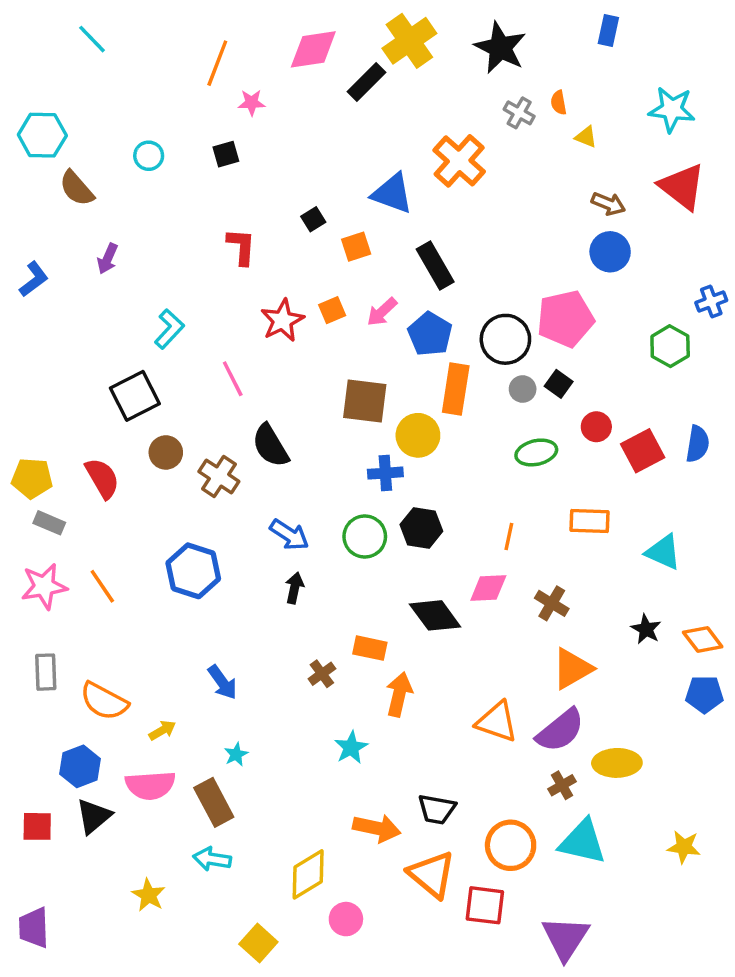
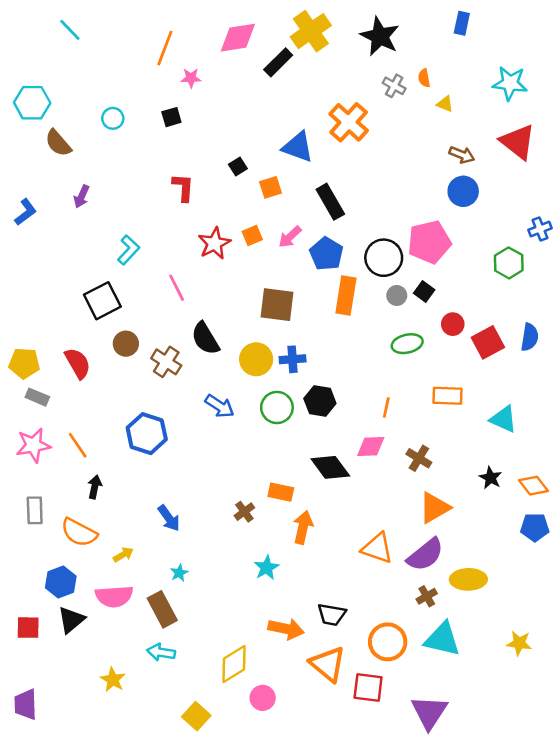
yellow circle: (418, 435) -> (256, 359), moved
black arrow: (294, 588) -> (95, 487), moved

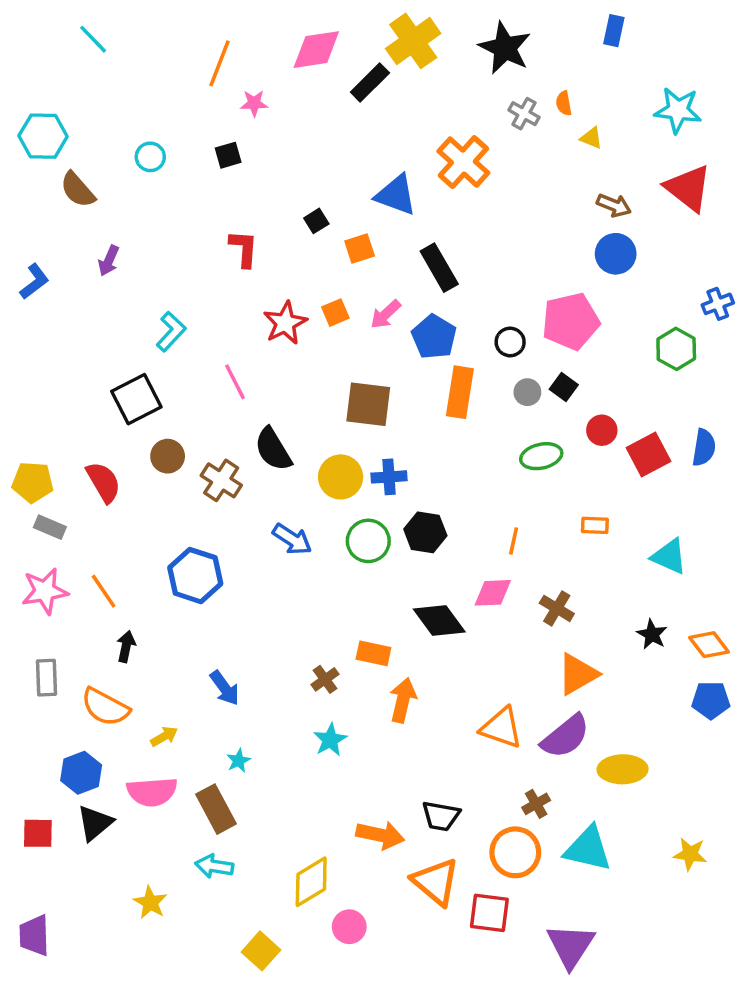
black circle: (384, 258) -> (510, 342), size x0.6
orange rectangle: (448, 396) -> (595, 525), size x0.7
cyan star: (267, 568) -> (330, 740), moved
brown cross: (427, 596) -> (536, 804), moved

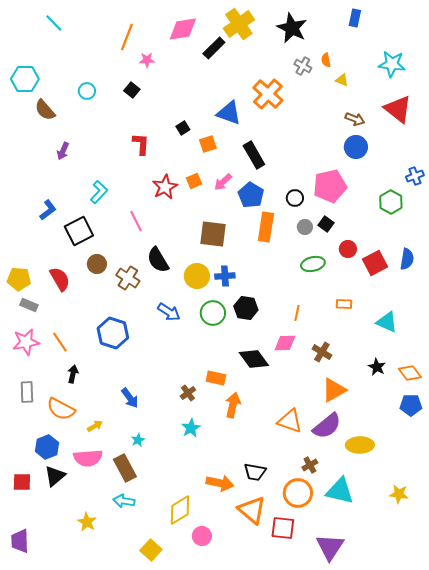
black square: (228, 155) -> (132, 90), turned -35
blue L-shape: (34, 281) -> (48, 210), moved

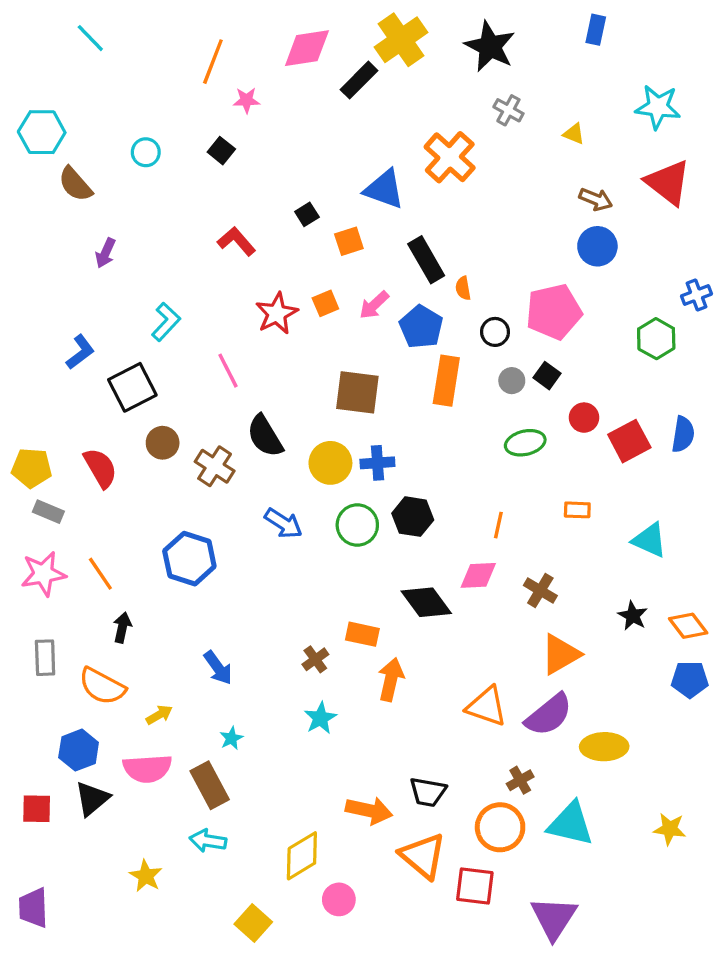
orange semicircle: (326, 60) -> (463, 288), moved
red L-shape: (141, 144) -> (236, 241), turned -45

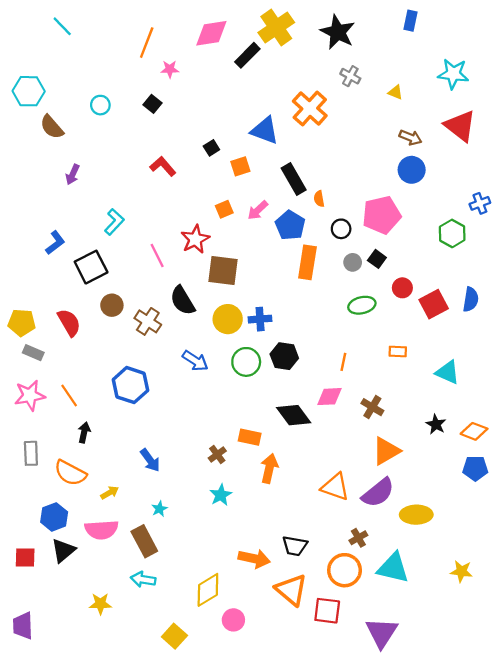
red star: (277, 313) -> (195, 239), moved
brown square: (357, 392) -> (223, 270), moved
orange diamond: (688, 626) -> (474, 431), turned -32
yellow star: (146, 876) -> (100, 604), turned -30

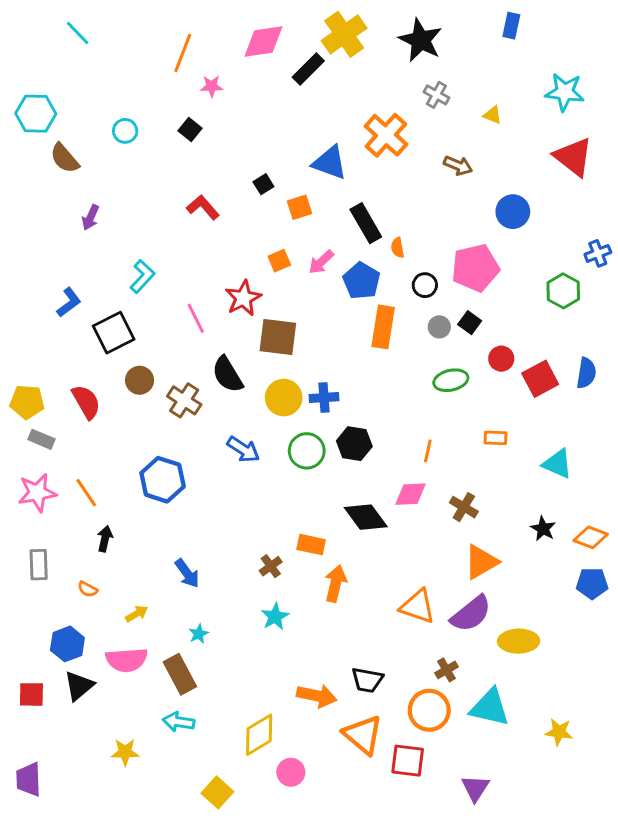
brown arrow: (410, 137) -> (458, 165), moved
orange semicircle: (70, 473) -> (88, 589), size x0.5
yellow star: (461, 571) -> (559, 732), moved
purple triangle: (382, 633) -> (475, 788), size x0.7

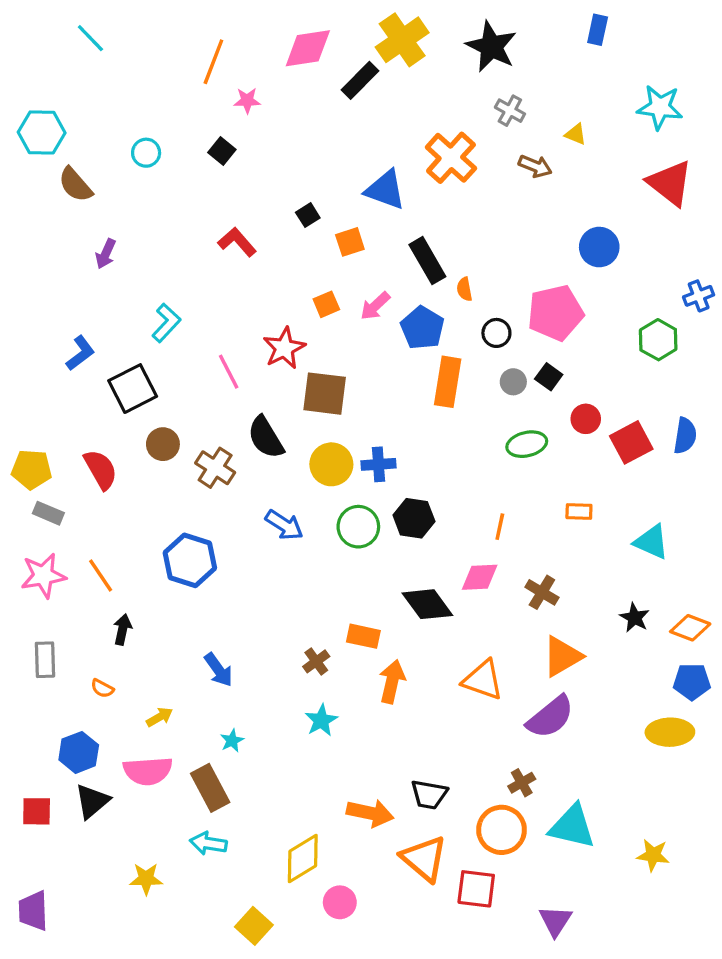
brown arrow: (458, 165) -> (535, 166), moved
orange triangle: (418, 607) -> (483, 680), moved
yellow ellipse: (519, 641) -> (670, 732), moved

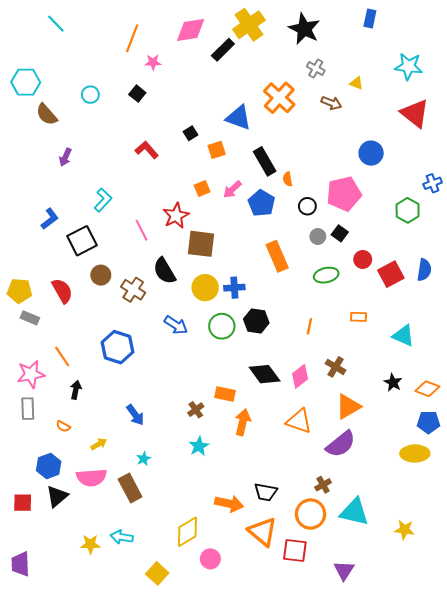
orange rectangle: (448, 382) -> (277, 256), moved, turned -32
pink star: (43, 576) -> (31, 374), moved
pink diamond: (480, 577) -> (300, 376), moved, turned -35
cyan arrow: (208, 843) -> (122, 537), moved

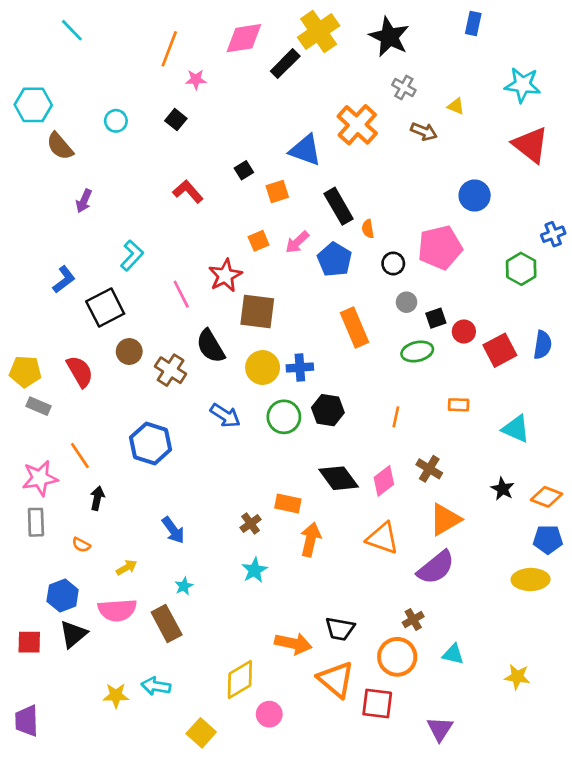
black square: (340, 233) -> (436, 318), moved, turned 35
cyan triangle: (354, 512) -> (453, 654), size x0.6

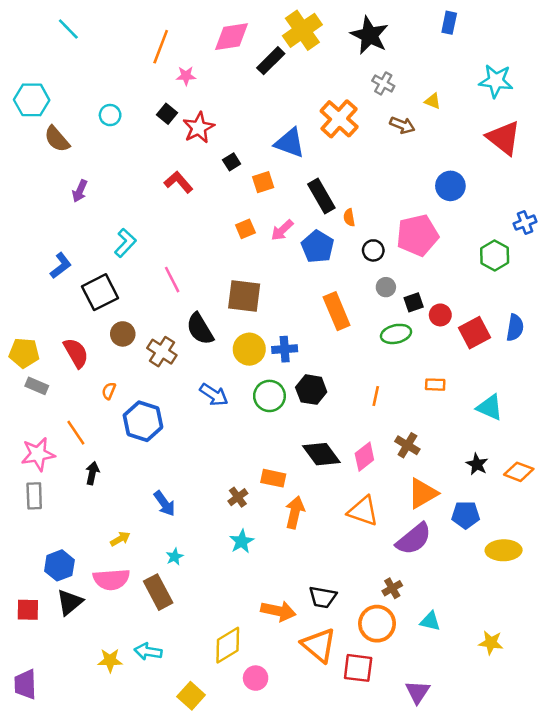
red star: (225, 276) -> (199, 128), moved
blue pentagon: (548, 539) -> (466, 515), moved
orange semicircle: (81, 545) -> (109, 391), moved, turned 84

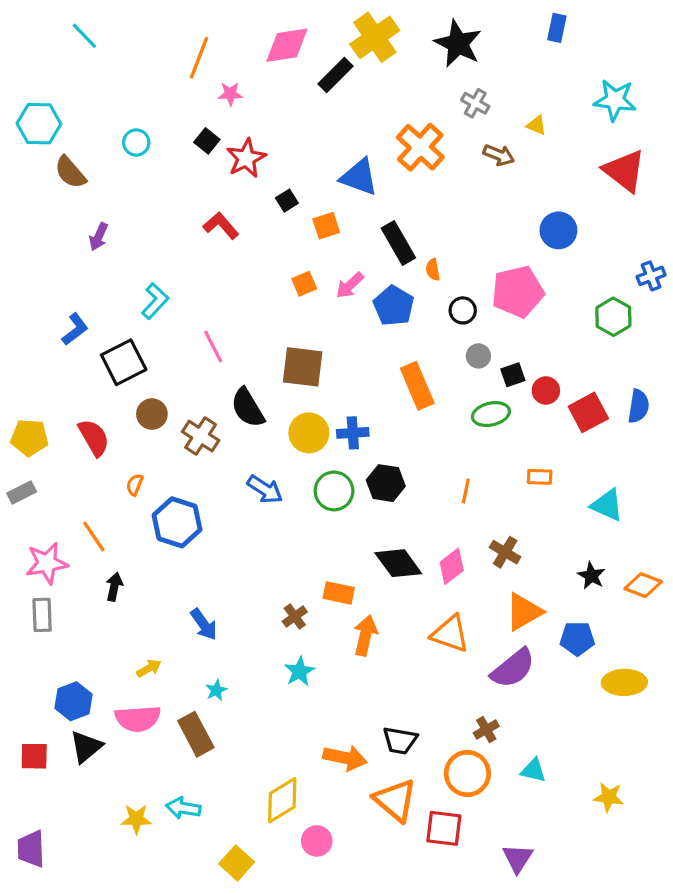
gray rectangle: (37, 386) -> (22, 493), moved, turned -50

